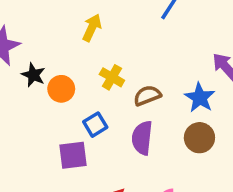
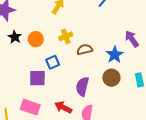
black star: (33, 75) -> (15, 37), moved
yellow cross: (112, 77) -> (66, 36), turned 32
purple semicircle: (142, 138) -> (82, 86), moved

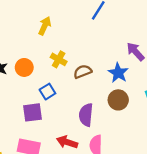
yellow cross: (66, 36) -> (59, 59), turned -32

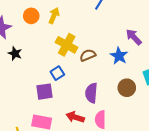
yellow cross: (59, 59) -> (67, 45), size x1.5
orange circle: (24, 67) -> (31, 16), moved
brown circle: (118, 100) -> (127, 88), moved

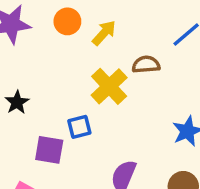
black star: (15, 53) -> (17, 102), moved
brown semicircle: (88, 55) -> (146, 65), moved

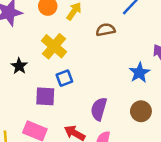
yellow cross: (109, 86) -> (54, 46), moved

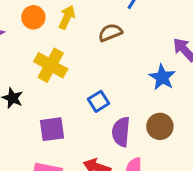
blue square: (64, 78) -> (98, 101), moved
brown circle: (141, 111) -> (160, 126), moved

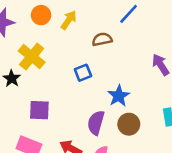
yellow cross: (51, 65) -> (32, 57), moved
blue star: (162, 77) -> (119, 96), moved
blue square: (98, 101) -> (83, 73), moved

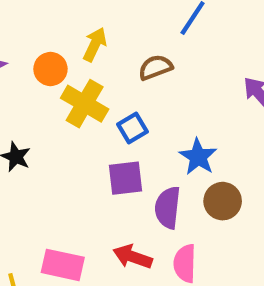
orange circle: (41, 15) -> (50, 69), moved
yellow cross: (32, 57) -> (85, 104), moved
purple square: (39, 110) -> (126, 178), moved

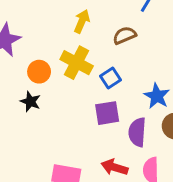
orange circle: (50, 69) -> (39, 72), moved

